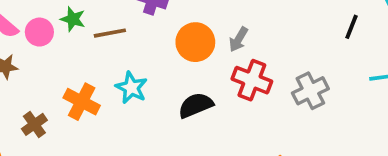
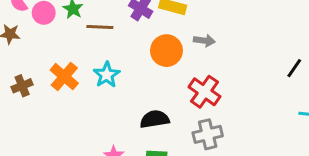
gray arrow: (239, 39) -> (204, 41), moved, turned -126
gray cross: (310, 91) -> (208, 134), moved
black semicircle: (196, 105) -> (155, 119), moved

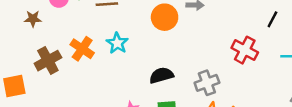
brown cross: (22, 86) -> (48, 61), size x1.5
red cross: (204, 92) -> (245, 50), moved

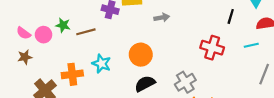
orange circle: (165, 17) -> (141, 55), moved
orange cross: (82, 49) -> (72, 74), turned -30

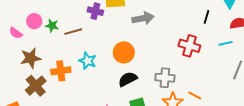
gray arrow: (162, 18) -> (143, 18), size x1.5
pink circle: (44, 35) -> (34, 21), moved
brown star: (25, 57) -> (31, 58), moved, size x1.5
gray cross: (185, 82) -> (165, 78), turned 36

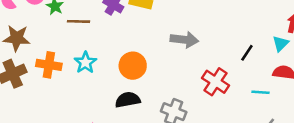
gray arrow: (143, 18) -> (184, 40), moved

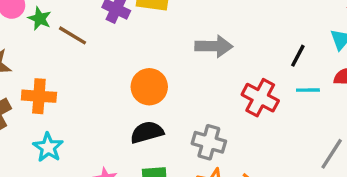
brown line: (79, 21) -> (73, 35), turned 35
cyan star: (85, 62) -> (48, 147), moved
cyan line: (260, 92) -> (308, 90), moved

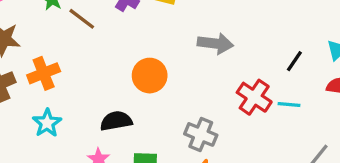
cyan line: (308, 90) -> (289, 104), moved
orange cross: (39, 96) -> (44, 73), turned -32
black semicircle: (147, 132) -> (116, 121), moved

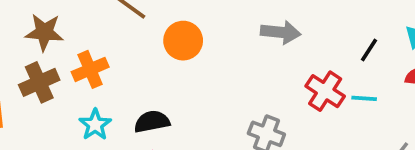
orange circle: (150, 76) -> (183, 41), moved
black semicircle: (116, 121) -> (152, 122), moved

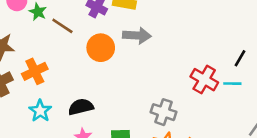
gray arrow: (281, 32) -> (137, 36), moved
black line: (369, 50) -> (240, 58), moved

